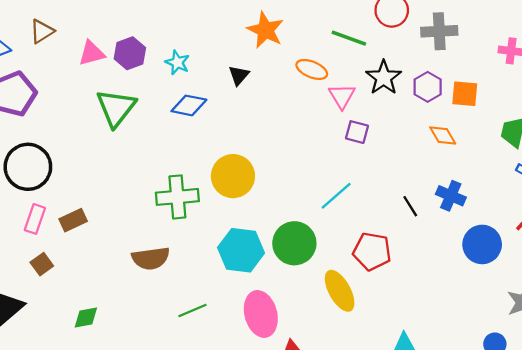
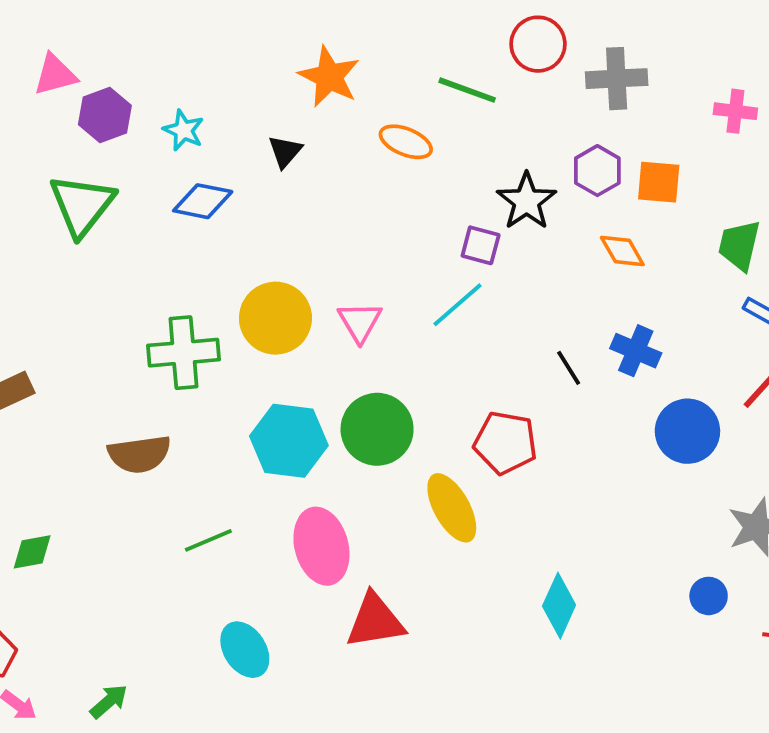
pink triangle: (92, 53) -> (55, 75), moved
black star: (384, 78) -> (527, 201), moved
pink triangle: (342, 96) -> (360, 322), moved
cyan line: (336, 196) -> (458, 305), moved

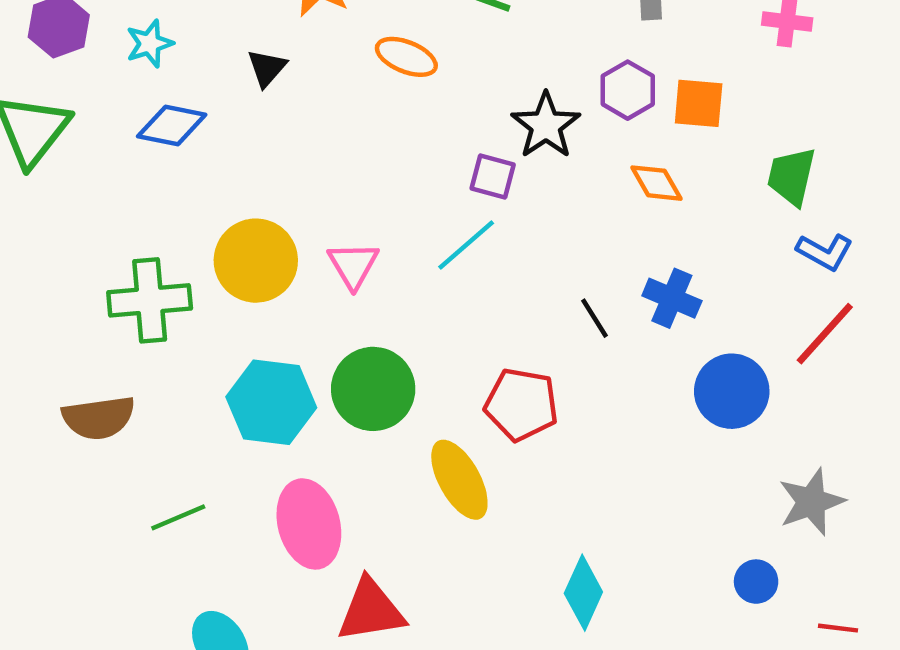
cyan star: (183, 130) -> (150, 44), turned 30

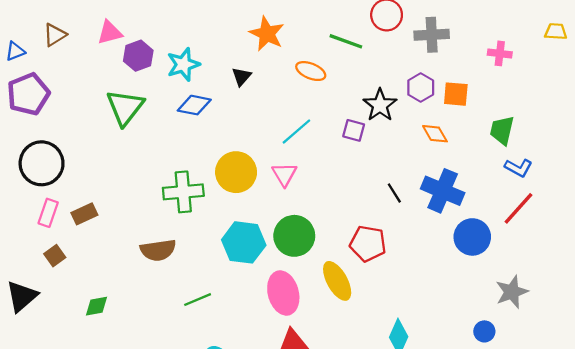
cyan star: (150, 44) -> (183, 64), size x1.4
cyan line: (466, 245) -> (296, 131), moved
blue cross: (672, 298) -> (443, 191), size x1.5
black line: (594, 318) -> (394, 193), moved
pink ellipse: (309, 524) -> (283, 293), moved

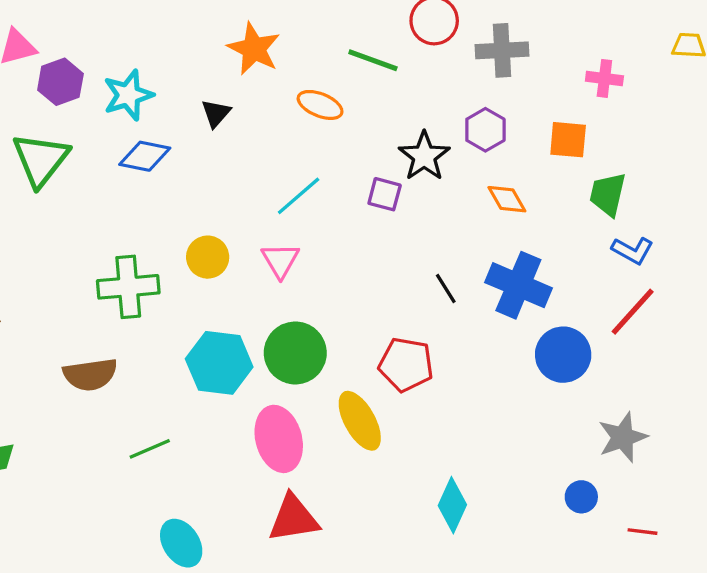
orange square: (456, 94) -> (568, 140), moved
yellow circle: (236, 172) -> (208, 257), size x0.7

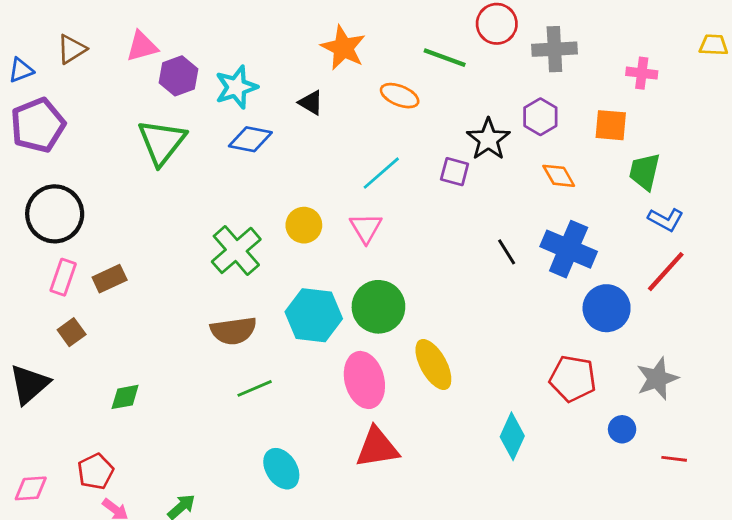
black triangle: (216, 113) -> (311, 103), turned -40
green cross: (128, 287) -> (236, 250), turned -36
red pentagon: (406, 365) -> (573, 379), moved
brown semicircle: (90, 374) -> (233, 331), moved

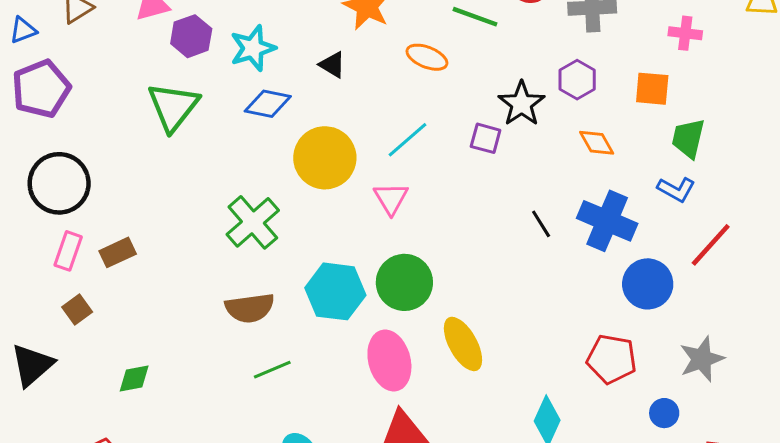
blue L-shape: (666, 219) -> (676, 189), moved
yellow circle: (304, 225) -> (325, 158), moved, size x1.6

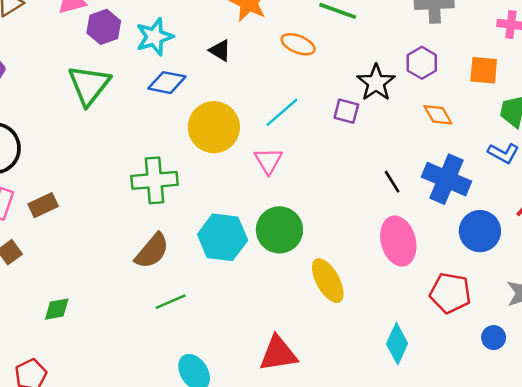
green cross: (253, 222) -> (154, 180), turned 36
brown semicircle: (250, 308) -> (152, 251), turned -42
pink ellipse: (389, 361) -> (398, 241), moved

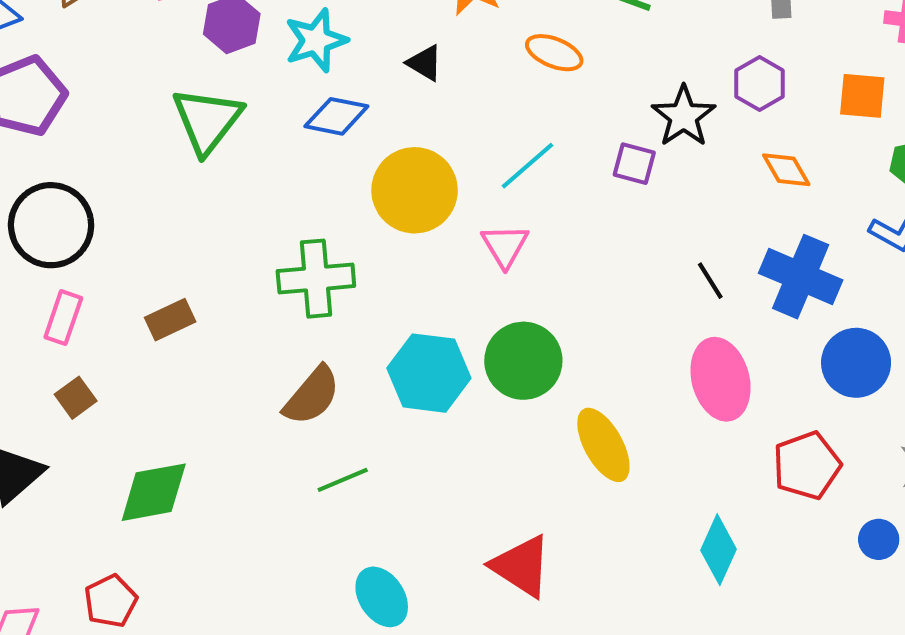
brown rectangle: (43, 205) -> (170, 320), moved
red pentagon: (450, 293) -> (807, 465), turned -30
green diamond: (57, 309) -> (154, 492), size x1.6
red triangle: (278, 354) -> (521, 566), turned 42

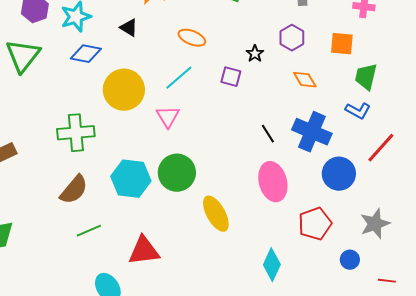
orange ellipse: (554, 53) -> (192, 38), moved
black star: (684, 116) -> (255, 54), size x0.6
red triangle: (521, 566) -> (144, 251), moved, turned -40

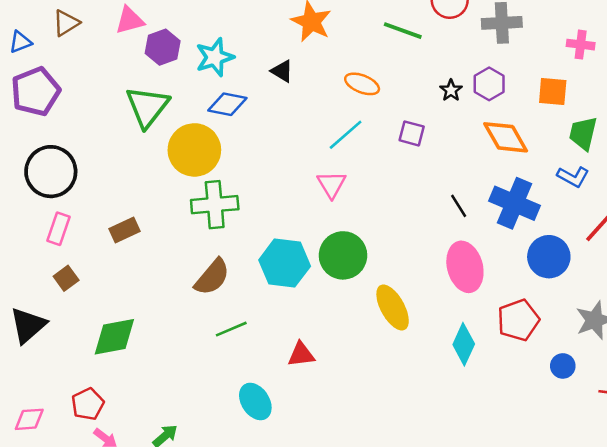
black star: (255, 54) -> (451, 90), moved
orange diamond: (305, 80) -> (506, 137), size x1.5
yellow circle: (124, 90) -> (194, 150), moved
red triangle: (144, 251) -> (301, 355), size x0.7
cyan diamond: (272, 265) -> (464, 344), moved

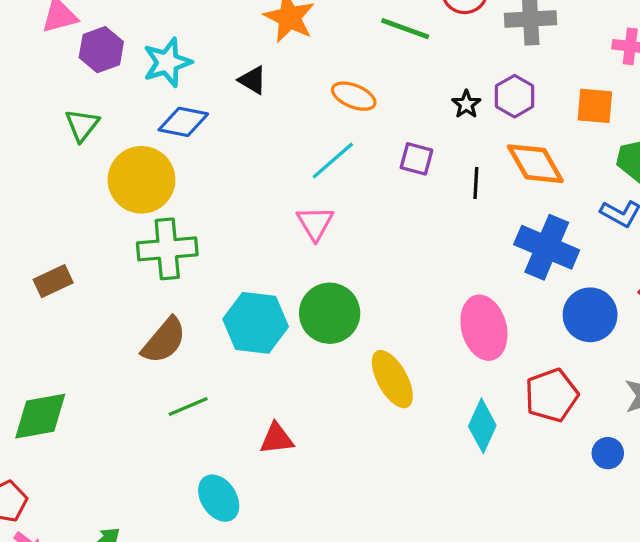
green triangle: (147, 107) -> (82, 125), size x0.6
black line: (459, 206) -> (476, 183), moved, turned 35

